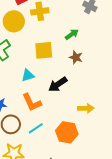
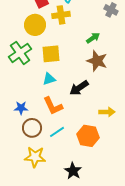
yellow square: (44, 50) -> (51, 54), moved
brown star: (76, 57) -> (97, 61), size x1.5

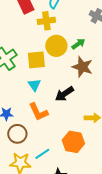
yellow circle: (35, 25) -> (56, 46), moved
cyan triangle: (49, 79) -> (34, 85), turned -48
cyan line: (57, 132) -> (42, 154), moved

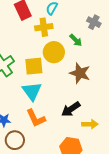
green arrow: (78, 44) -> (76, 40), moved, turned 80
cyan triangle: (34, 85) -> (32, 91), size x1.5
black arrow: (64, 94) -> (71, 109), moved

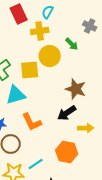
brown star: (80, 73) -> (76, 89), moved
cyan triangle: (32, 91) -> (16, 95), moved, turned 50

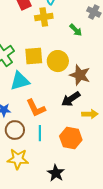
yellow circle: (50, 56) -> (58, 61), moved
cyan line: (36, 164) -> (40, 133), moved, turned -56

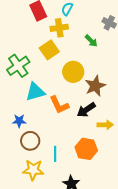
yellow square: (34, 56) -> (49, 50), moved, turned -30
brown star: (80, 75) -> (95, 86), turned 30
orange L-shape: (36, 108) -> (59, 105), moved
cyan line: (40, 133) -> (55, 154), moved

